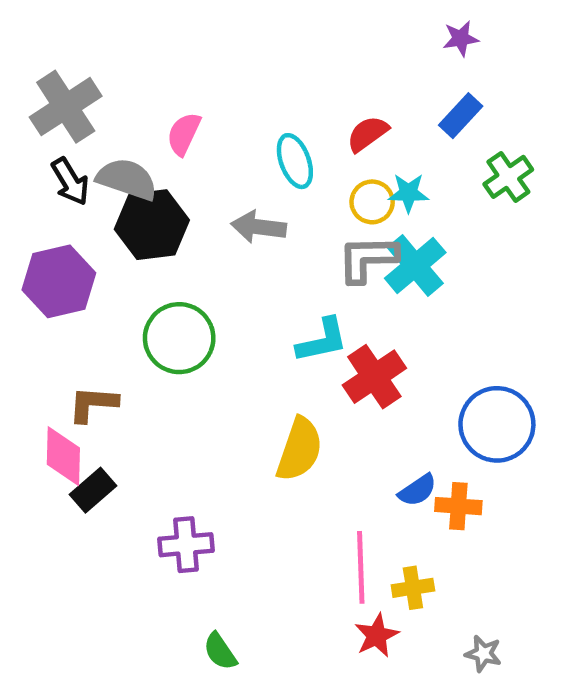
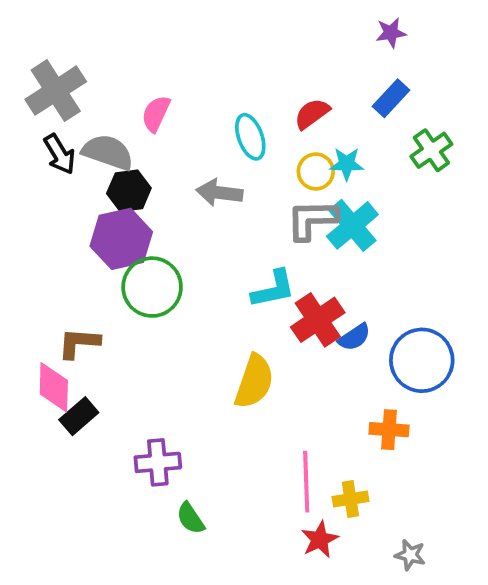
black hexagon: (152, 225) -> (129, 191), size x0.7
purple hexagon: (59, 281) -> (121, 239), moved
blue semicircle: (417, 490) -> (354, 337), moved
green semicircle: (220, 651) -> (191, 518), moved

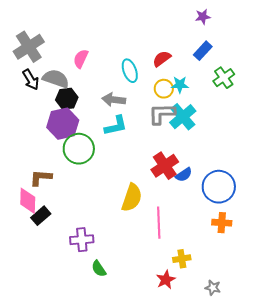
cyan L-shape: (273, 289) -> (116, 126), moved
orange cross: (389, 430) -> (222, 223), moved
pink line: (306, 482) -> (159, 223), moved

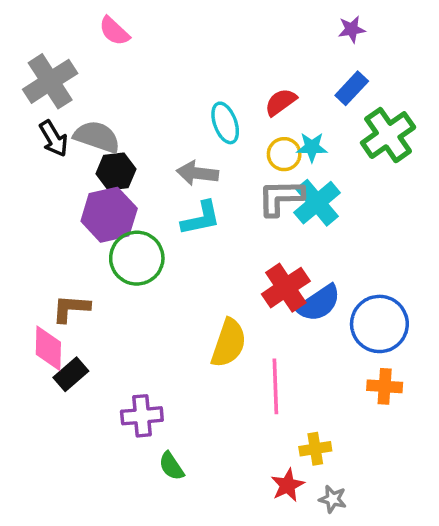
pink semicircle: (81, 59) -> (114, 31), moved, turned -72
green cross: (224, 78) -> (388, 135), size x1.4
blue semicircle: (184, 175) -> (319, 303), size x1.5
gray star: (213, 288) -> (333, 499), moved

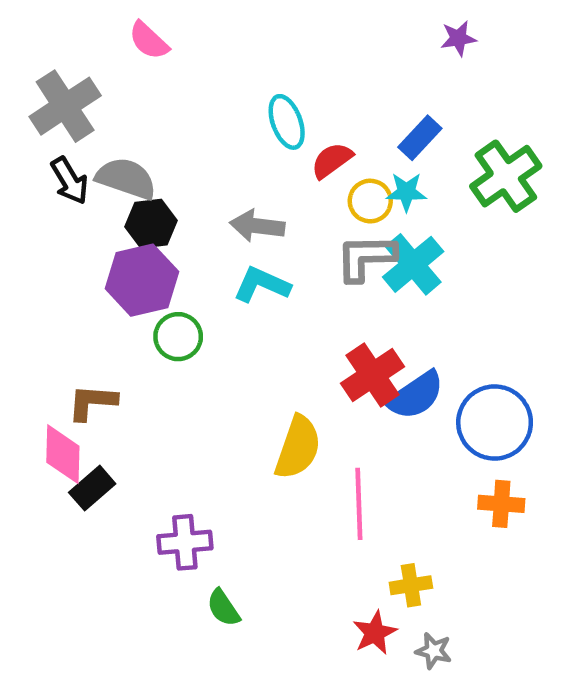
blue rectangle: (352, 88) -> (420, 138), moved
red semicircle: (281, 102) -> (332, 160), moved
cyan ellipse: (225, 123) -> (287, 122), moved
cyan L-shape: (201, 218) -> (262, 285), turned -144
green circle: (137, 258) -> (178, 337), size x0.7

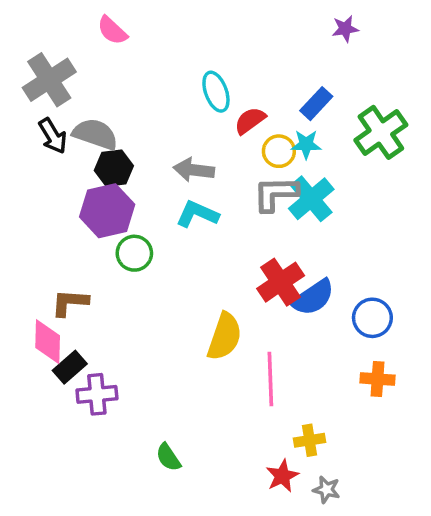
blue circle: (495, 423) -> (372, 318), size x0.7
purple cross: (185, 542) -> (97, 394), moved

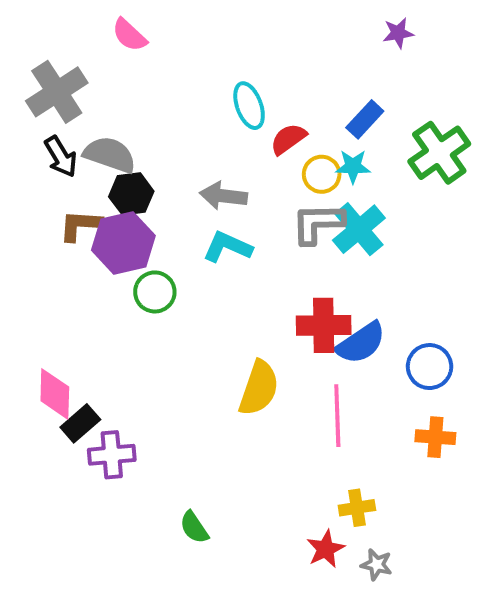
red cross: (281, 282) -> (324, 325), turned 33
brown L-shape: (70, 303) -> (80, 225), moved
pink line: (270, 379) -> (337, 416), moved

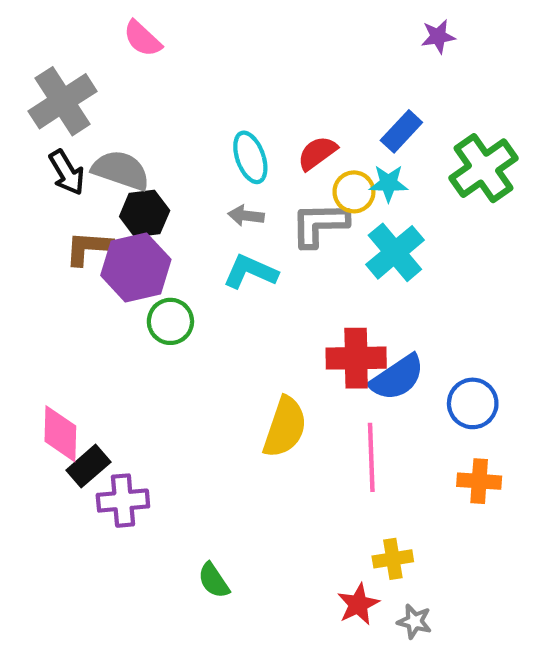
cyan ellipse: (249, 106) -> (250, 157), moved
gray arrow: (224, 196) -> (246, 216), size x0.7
gray L-shape: (318, 223) -> (319, 224), moved

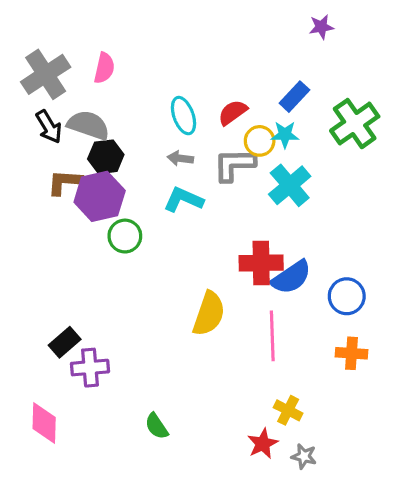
pink semicircle: (142, 39) -> (104, 68), moved, turned -120
pink diamond: (60, 434) -> (44, 423), moved
yellow cross: (393, 559) -> (288, 410), turned 36

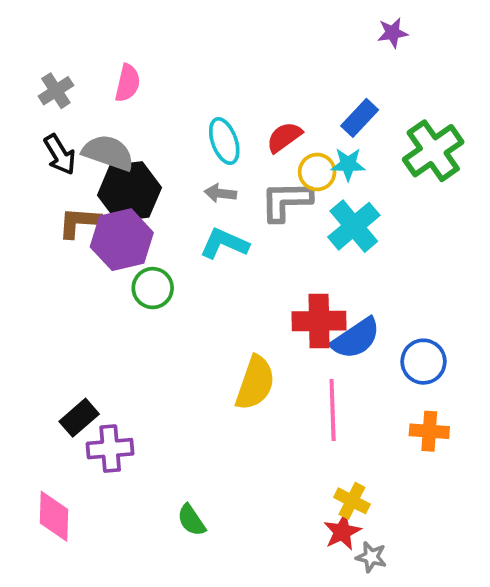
gray cross: (46, 74) -> (56, 91), size x0.6
black hexagon: (106, 157) -> (129, 191), size x1.4
red star: (263, 444) -> (342, 532), moved

